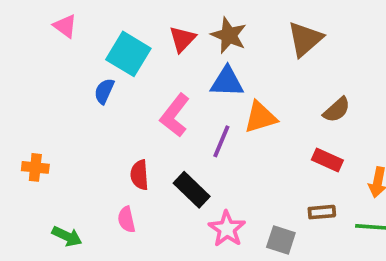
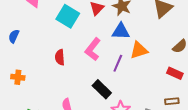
blue semicircle: (104, 91) -> (14, 36), moved
red semicircle: (140, 175) -> (60, 57), moved

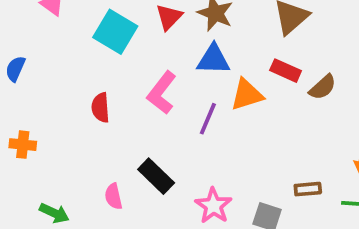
red rectangle: (175, 73) -> (286, 71), moved
black rectangle: (102, 89) -> (156, 176), moved

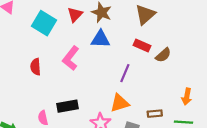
orange triangle: (247, 95) -> (120, 103), moved
purple line: (208, 119) -> (125, 73), moved
black rectangle: (156, 176) -> (67, 106), turned -54

